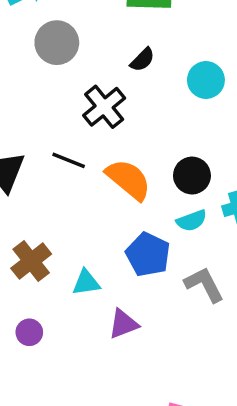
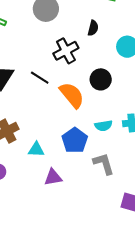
black semicircle: (142, 60) -> (93, 28), turned -42
black circle: (192, 176) -> (101, 79), moved

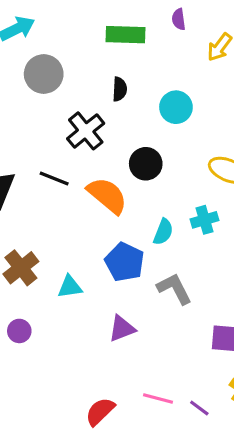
cyan semicircle: (103, 126) -> (163, 232), turned -48
purple triangle: (53, 177) -> (122, 328), moved

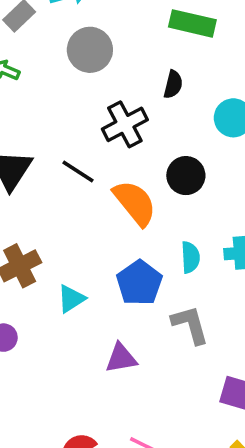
cyan semicircle: (163, 232) -> (190, 257), turned -36
cyan triangle: (70, 287) -> (71, 299), turned -36

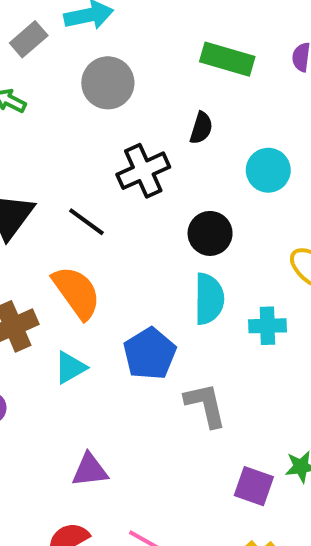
orange semicircle: (135, 203) -> (77, 292), moved
cyan semicircle: (190, 257) -> (209, 299), moved, size x1.4
purple triangle: (121, 358) -> (90, 470), moved

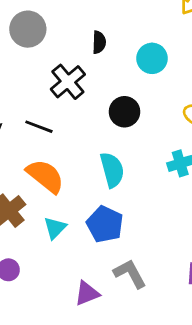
cyan semicircle: (209, 299) -> (112, 170), moved
blue pentagon: (150, 354) -> (105, 224), moved
gray L-shape: (205, 405) -> (130, 274), moved

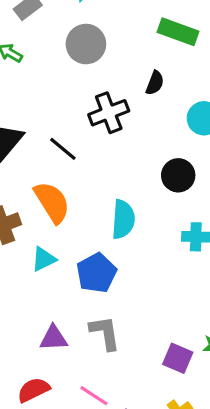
black circle: (124, 112) -> (178, 175), moved

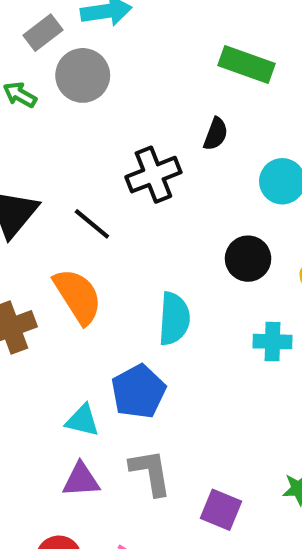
gray circle: (86, 44) -> (83, 75), moved
cyan triangle: (44, 259) -> (82, 420), moved, turned 40
purple square: (178, 358) -> (221, 510), moved

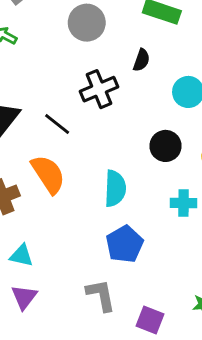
gray circle: (83, 75) -> (87, 23), moved
blue pentagon: (138, 392) -> (125, 244), moved
cyan triangle: (82, 420) -> (21, 255), moved
purple triangle: (81, 480) -> (24, 297), moved, turned -48

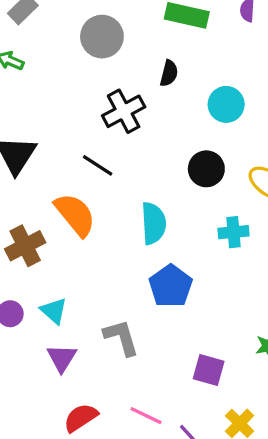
black line: (57, 124) -> (98, 165), moved
cyan triangle: (21, 255) -> (54, 311), turned 35
gray L-shape: (101, 295) -> (121, 337), moved

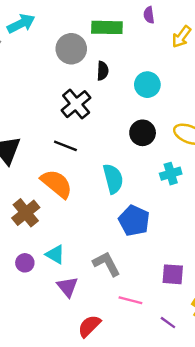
gray circle: (102, 37) -> (71, 49), moved
pink line: (146, 416) -> (130, 300), moved

